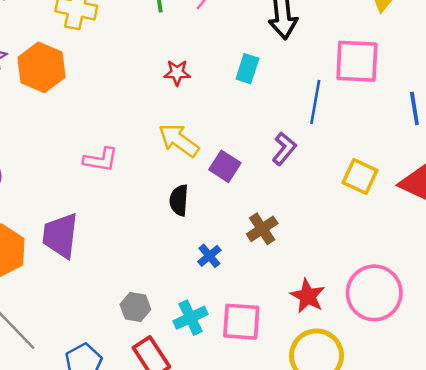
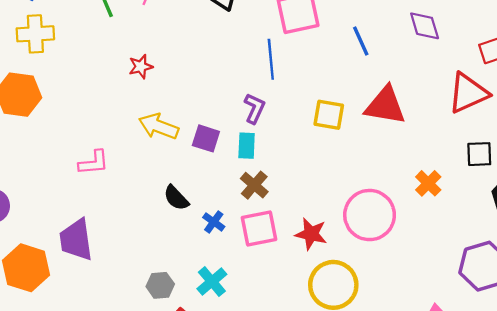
cyan rectangle: (247, 69) -> (247, 146), moved
black semicircle: (179, 200) -> (176, 198), moved, turned -32
pink square: (241, 322) -> (259, 228), moved

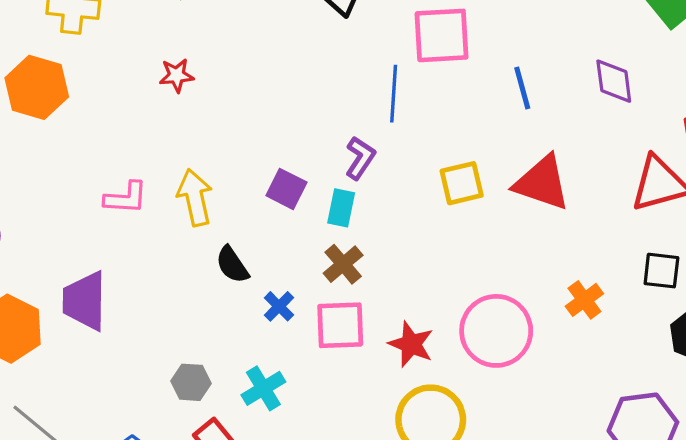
red star: (141, 67) -> (177, 75), moved
yellow square: (329, 115) -> (462, 183), turned -32
yellow arrow: (159, 126) -> (195, 197), moved, turned 48

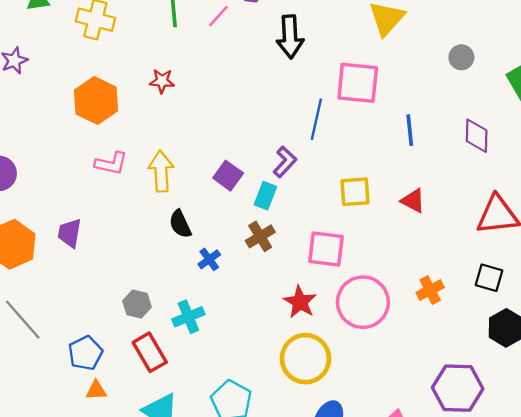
orange hexagon: (37, 87) -> (96, 101), moved
red triangle: (542, 183) -> (413, 201), size x0.6
purple trapezoid: (84, 301) -> (70, 233), size x0.7
pink square: (340, 325) -> (326, 249), moved

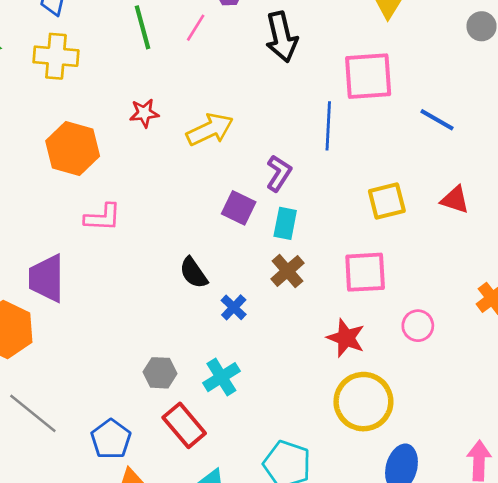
blue line: (410, 130) -> (437, 120), turned -44
purple L-shape: (285, 162) -> (279, 173), moved
yellow arrow: (161, 171) -> (210, 130), moved, turned 78
purple trapezoid: (70, 233) -> (47, 278), moved, size x1.4
pink circle: (363, 302) -> (418, 326), size x0.5

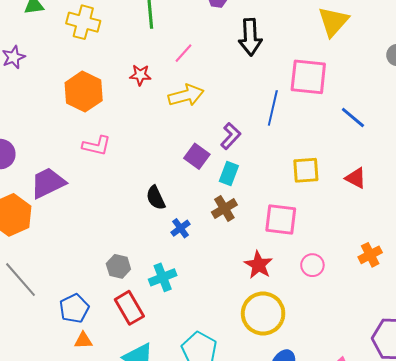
pink line: (196, 28) -> (183, 53), moved
purple trapezoid: (47, 278) -> (48, 183), turned 54

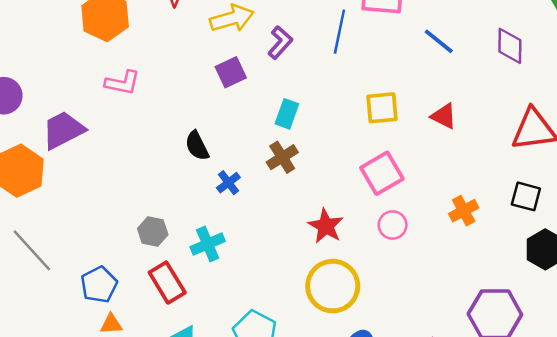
purple L-shape: (231, 136) -> (280, 42), moved
purple square: (197, 156) -> (231, 72), moved, turned 30
pink square: (281, 219) -> (382, 173), moved, turned -36

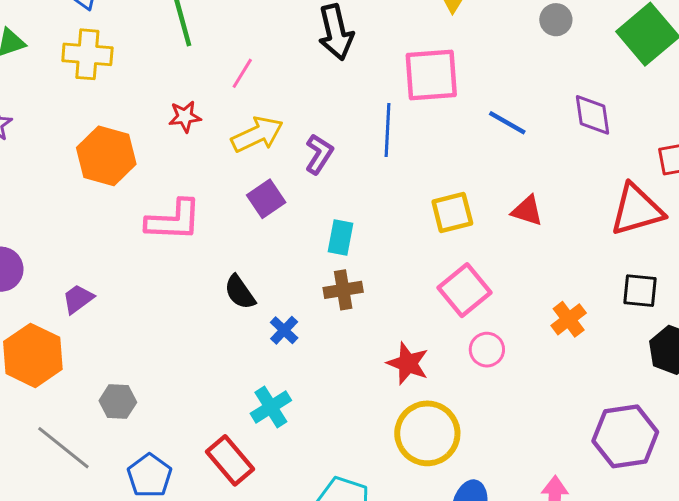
pink L-shape: (122, 83) -> (174, 220), moved, size x1.4
purple trapezoid: (63, 130) -> (78, 299), size x0.6
brown cross: (282, 157) -> (343, 290), turned 32
gray hexagon: (153, 232) -> (118, 401), moved

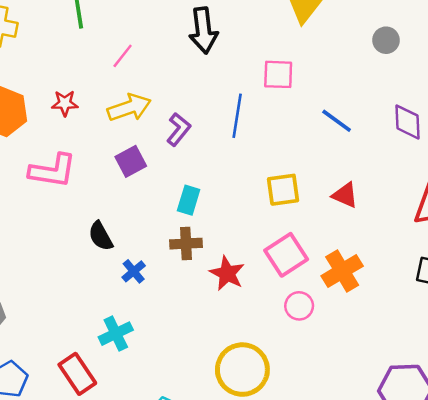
pink square: (431, 75) -> (278, 74), size x0.7
red star: (185, 117) -> (65, 103), moved
orange cross: (569, 319) -> (342, 271), moved, size x1.4
red star: (408, 363) -> (227, 273), moved

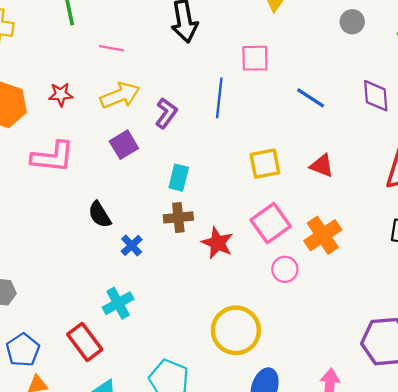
pink line: (123, 56) -> (111, 48), turned 65

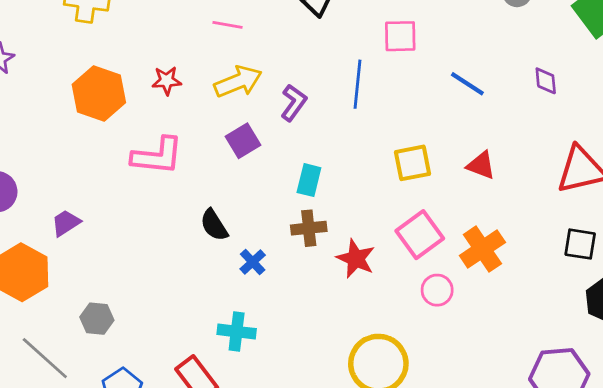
purple diamond: (376, 96) -> (546, 81), size x0.7
cyan cross: (118, 303) -> (237, 332), turned 36

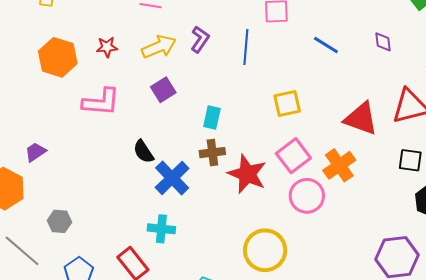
purple L-shape: (294, 103) -> (200, 39), moved
red triangle: (481, 165) -> (361, 119), moved, size x1.6
red star: (356, 259) -> (247, 174), size x1.4
blue cross: (253, 262) -> (172, 178), size x1.8
pink circle: (437, 290) -> (307, 196), size x1.5

